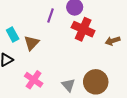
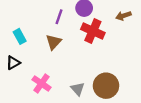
brown arrow: (113, 41) -> (123, 16), moved
brown triangle: (31, 43) -> (54, 42), moved

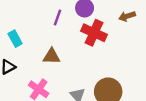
brown triangle: (54, 42) -> (52, 56), moved, turned 49

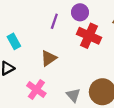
brown triangle: (52, 56) -> (49, 58), turned -36

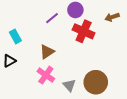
purple line: (54, 21) -> (52, 18), turned 32
pink cross: (36, 90) -> (46, 75), moved

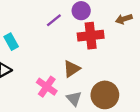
red cross: (84, 31) -> (91, 36), turned -30
brown triangle: (47, 52) -> (72, 69), moved

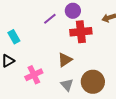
pink cross: (47, 87) -> (34, 75), moved, turned 30

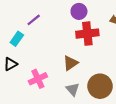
purple line: (50, 19) -> (34, 20), moved
cyan rectangle: (14, 37) -> (17, 39), turned 64

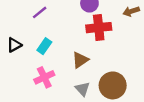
cyan rectangle: (17, 39) -> (44, 46), moved
black triangle: (11, 64) -> (14, 45), moved

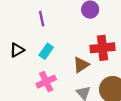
purple line: (40, 12) -> (42, 19), turned -63
red cross: (99, 28) -> (102, 48), moved

